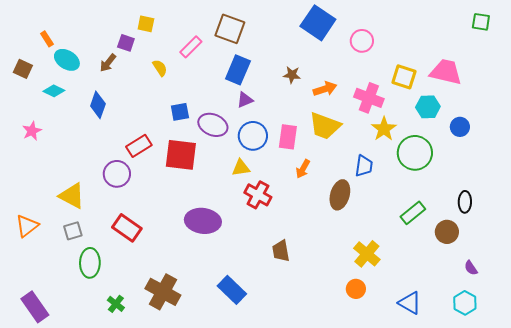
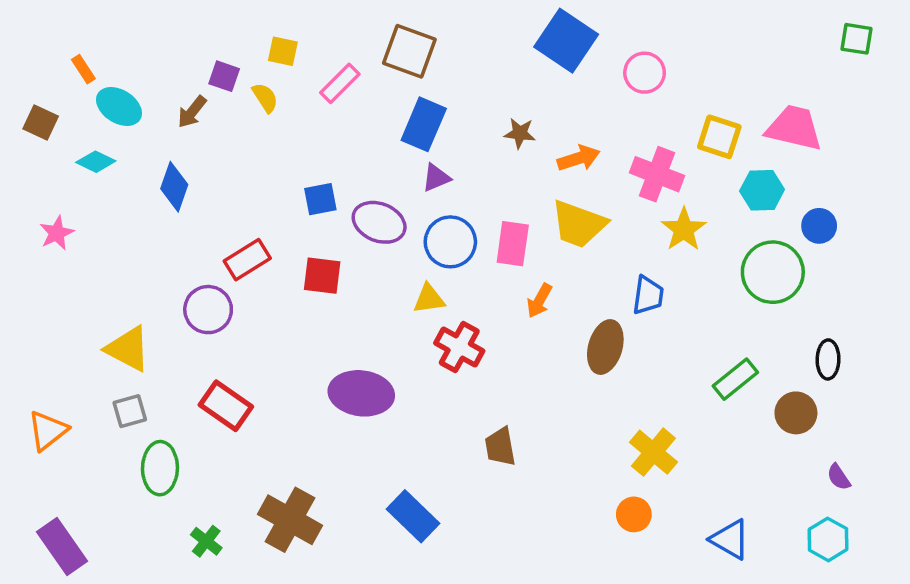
yellow square: (146, 24) -> (283, 51), moved
yellow semicircle: (160, 68) -> (265, 98), moved
green circle: (415, 153) -> (773, 272), moved
red square: (181, 155) -> (322, 276), size x0.7
orange triangle: (27, 226) -> (48, 431), moved

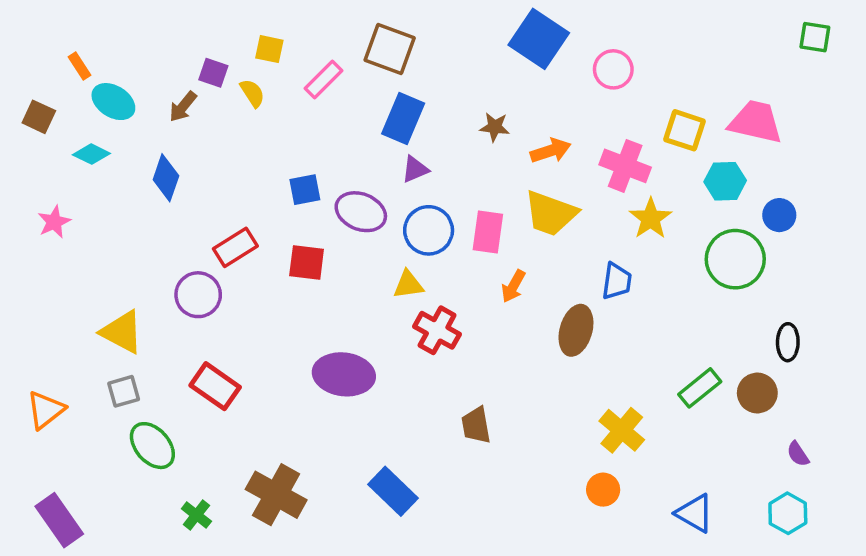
green rectangle: (735, 379) -> (700, 388), moved
green ellipse: (160, 468) -> (152, 446), turned -42

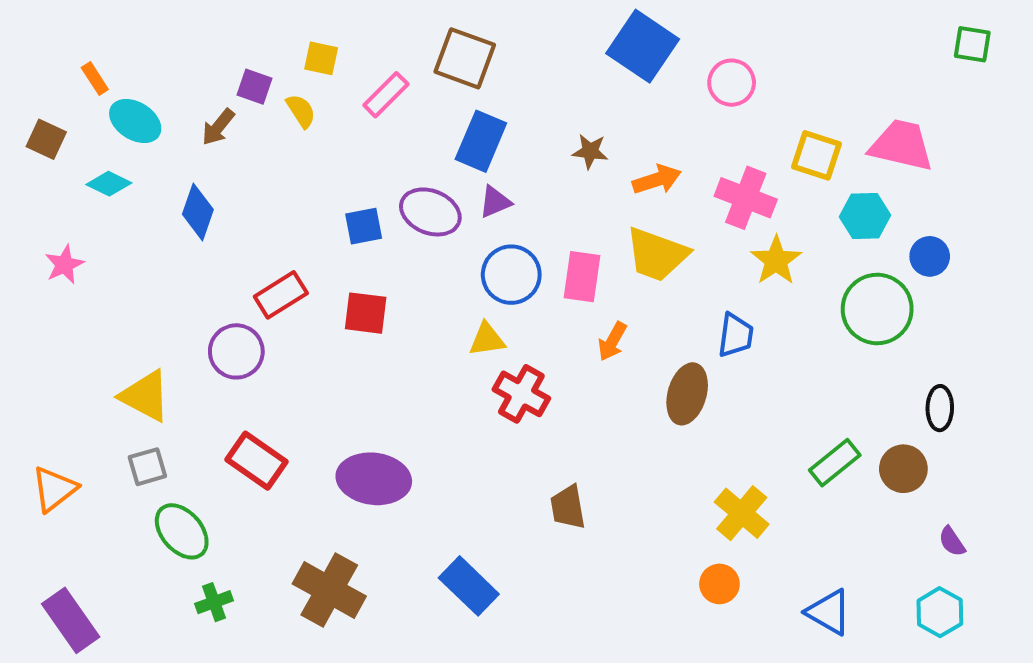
purple ellipse: (361, 212) -> (430, 212), moved
purple ellipse: (344, 374) -> (374, 479), moved
green cross: (196, 515) -> (214, 602), moved, turned 32

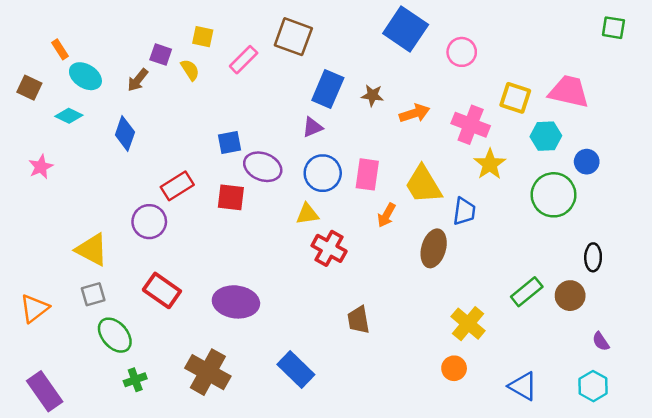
blue rectangle: (481, 141) -> (328, 89), moved
purple ellipse: (430, 212) -> (263, 167), moved
yellow trapezoid: (657, 254) -> (423, 185), moved, turned 39

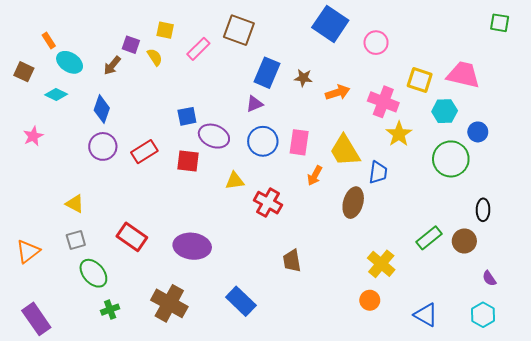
yellow triangle: (307, 214) -> (235, 181), moved
purple circle: (149, 222) -> (103, 146), moved
yellow triangle: (92, 250) -> (75, 204), size x0.7

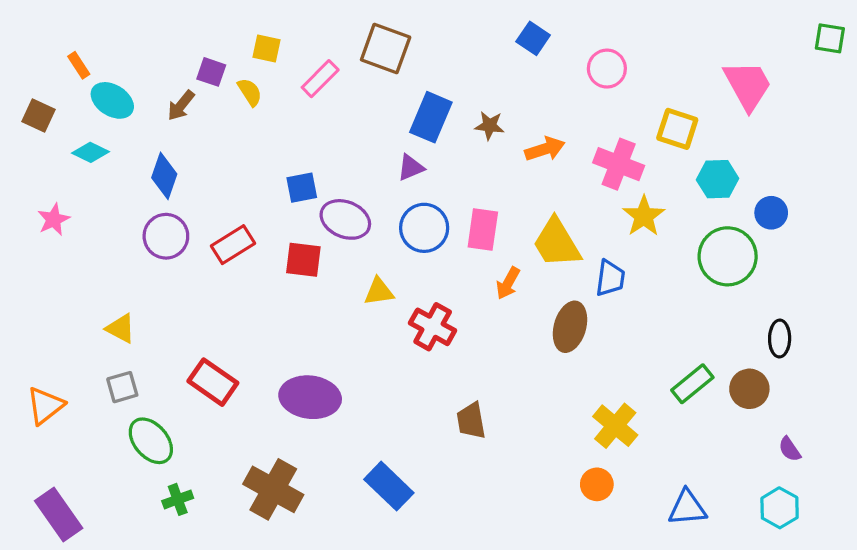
green square: (500, 23) -> (830, 38), moved
blue square: (330, 24) -> (533, 38), size x0.6
pink trapezoid: (463, 75) -> (748, 85), moved, turned 48
blue triangle: (426, 315) -> (687, 508), turned -35

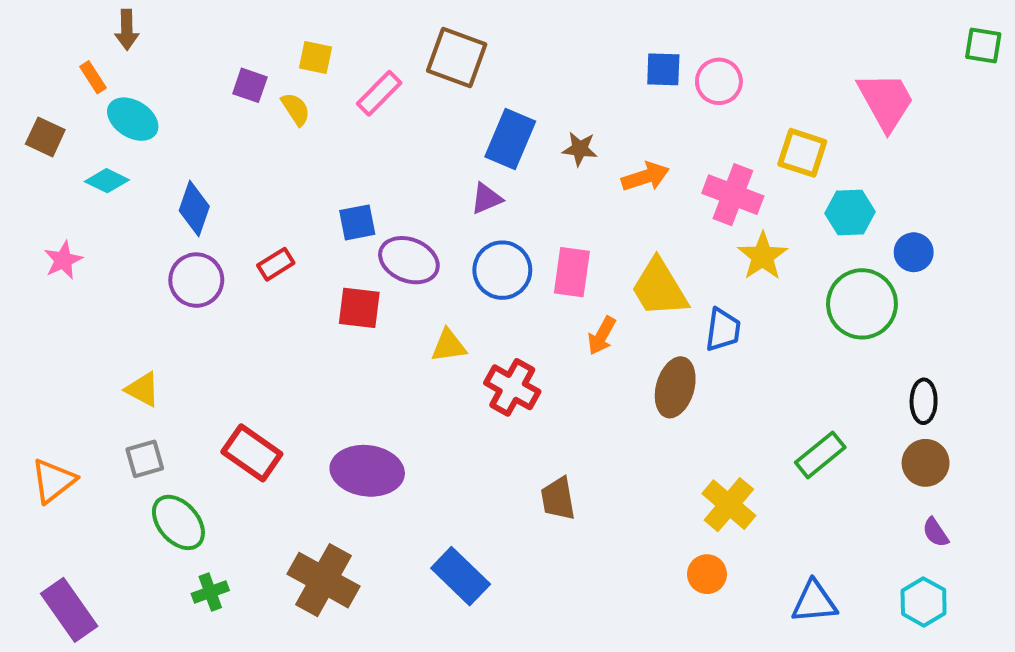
blue square: (533, 38) -> (663, 69), moved, turned -32
brown arrow: (181, 105) -> (127, 30), moved, turned -40
red rectangle: (233, 245) -> (276, 264), moved, size x0.7
brown circle: (749, 389) -> (926, 463), moved

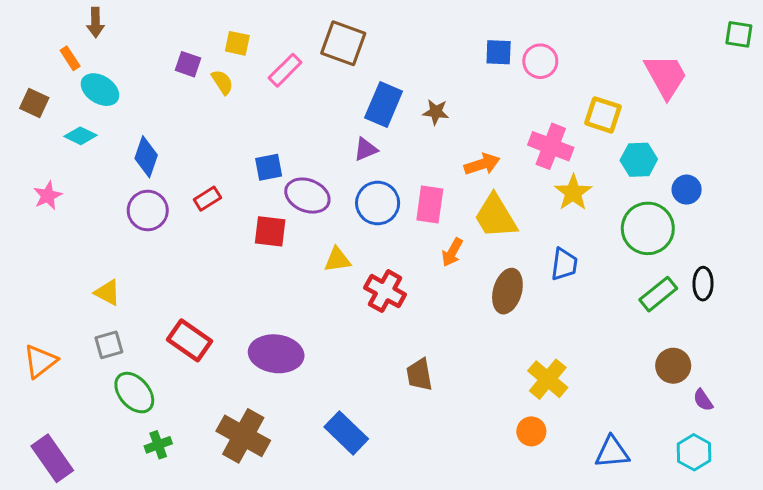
orange arrow: (645, 177) -> (482, 164), moved
blue trapezoid: (723, 330) -> (564, 264), moved
black ellipse: (924, 401) -> (703, 284), moved
green rectangle: (820, 455) -> (658, 294), moved
brown circle: (926, 463) -> (673, 366), moved

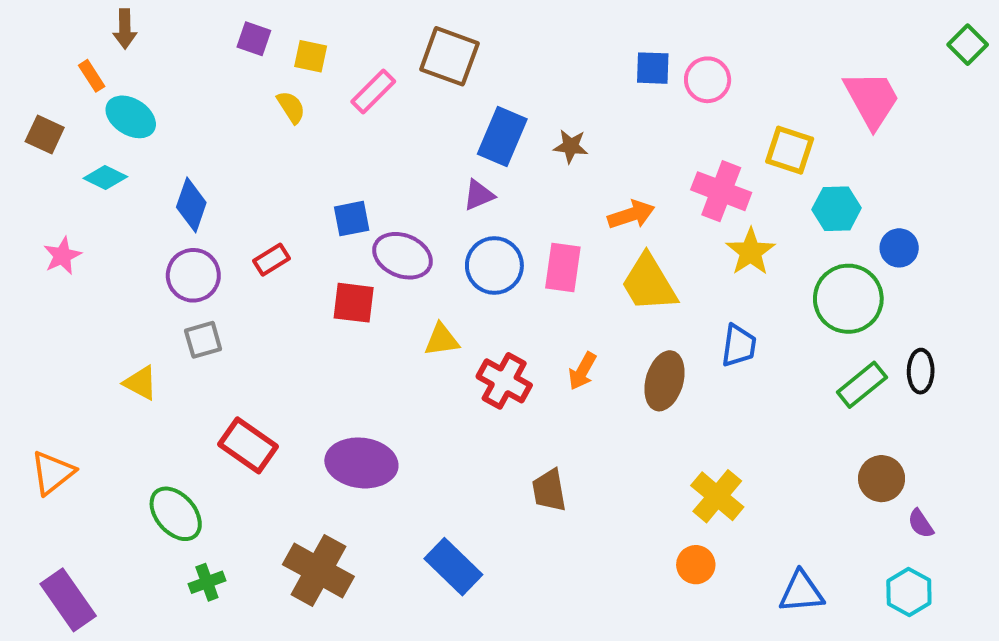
green square: (739, 34) -> (968, 45), turned 36
purple square: (188, 64) -> (254, 39), moved
orange arrow: (452, 252) -> (582, 371), moved
gray square: (109, 345) -> (203, 340), moved

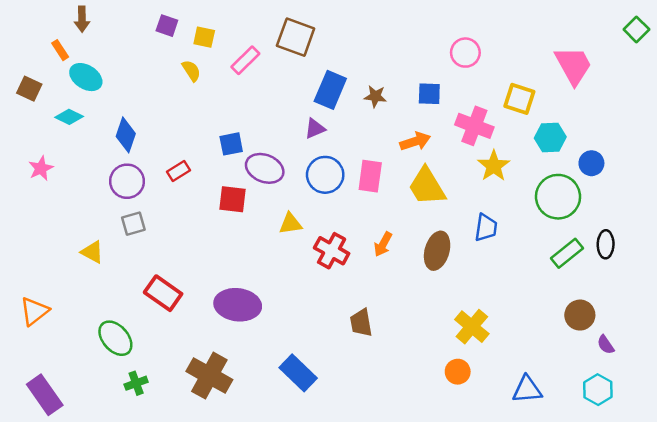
blue square: (653, 68) -> (429, 94), moved

